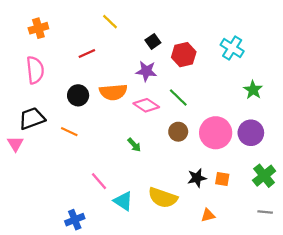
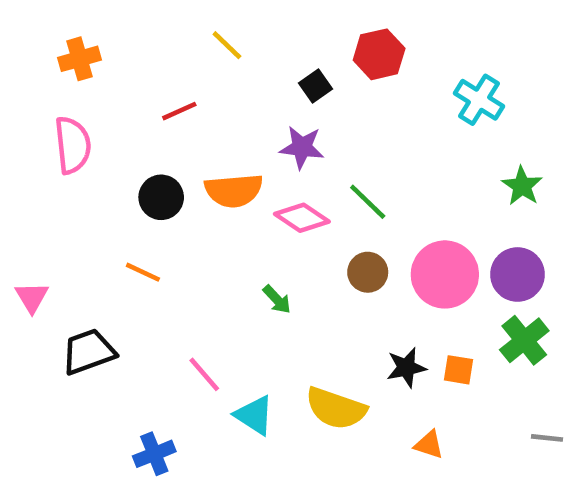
red hexagon: (184, 55) -> (379, 54), moved
black trapezoid: (32, 118) -> (89, 352), moved
green cross: (264, 176) -> (524, 340), moved
orange triangle: (208, 215) -> (429, 445), turned 32

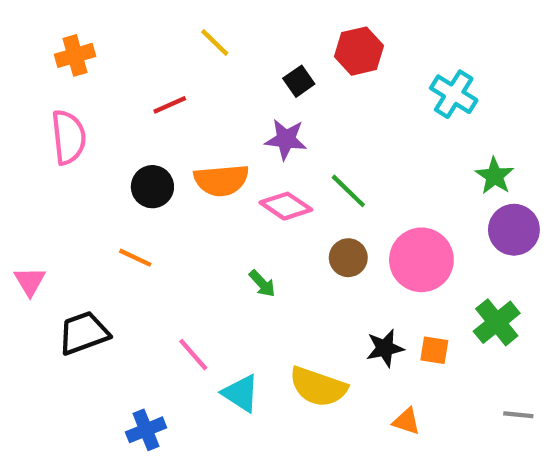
purple circle: (518, 274) -> (514, 230), moved

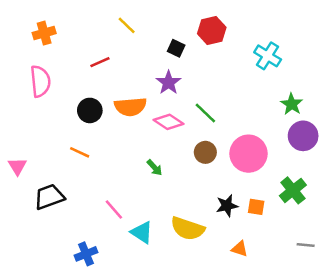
black square: (299, 81) -> (176, 48), turned -30
purple star: (286, 139) -> (169, 83), turned 30

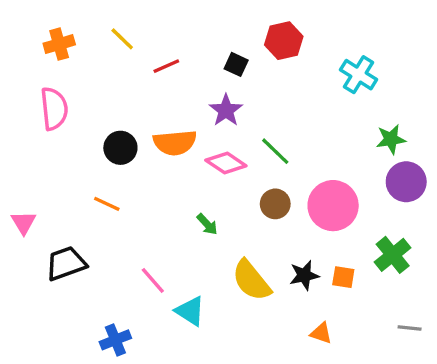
yellow line: (127, 25) -> (122, 39), moved
red line: (100, 62) -> (166, 66), moved
green star: (292, 104) -> (391, 139), turned 30
yellow semicircle: (188, 229) -> (251, 280), moved, turned 32

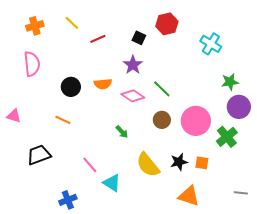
orange semicircle: (175, 143) -> (103, 84), size x0.7
pink triangle: (24, 223) -> (14, 116), moved, turned -42
green cross: (393, 255) -> (227, 137), moved
orange triangle: (321, 333) -> (189, 196), size x1.6

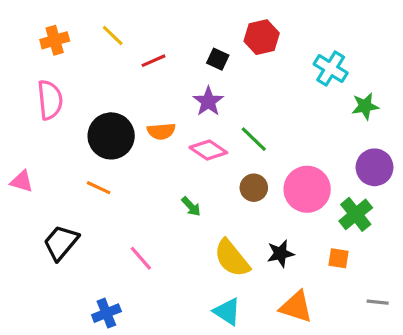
green star: (230, 82) -> (365, 106), moved
black circle: (71, 87) -> (111, 136), size x1.5
black trapezoid: (39, 155) -> (61, 243), turned -30
orange square: (202, 163) -> (338, 258), moved
cyan triangle: (112, 183) -> (227, 312), moved

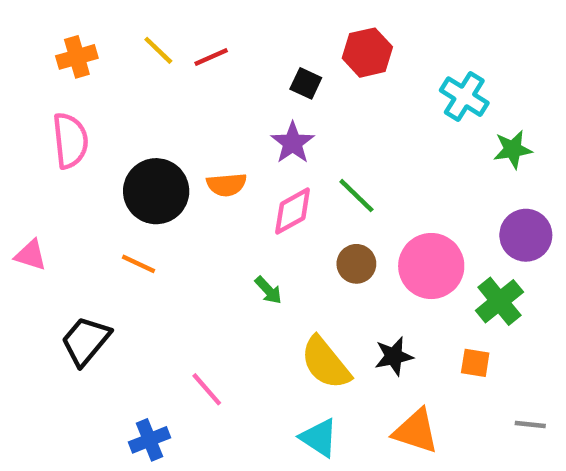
red line: (153, 61) -> (211, 57), moved
pink diamond: (208, 150) -> (293, 211), turned -63
pink line: (141, 258) -> (207, 389), moved

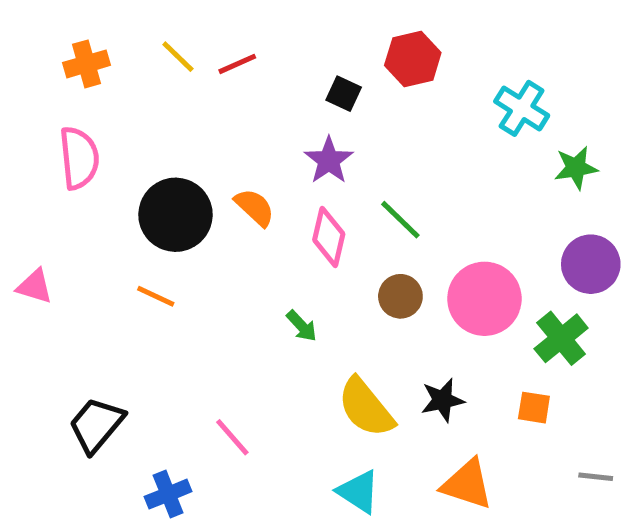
orange semicircle: (227, 185) -> (255, 207), turned -132
pink diamond: (293, 211) -> (329, 237), turned -48
black trapezoid: (86, 341) -> (96, 425), moved

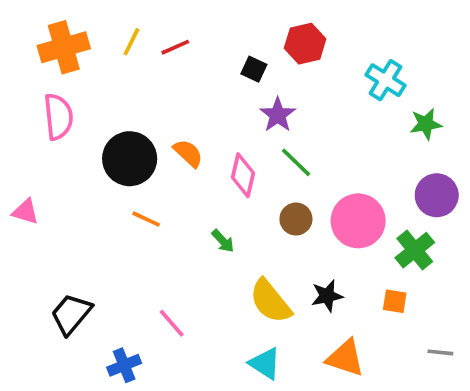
yellow line: (178, 57) -> (131, 42), turned 72
orange cross: (87, 64) -> (64, 47), size x1.5
purple star: (329, 160) -> (278, 115), moved
orange line: (156, 296) -> (146, 219), moved

